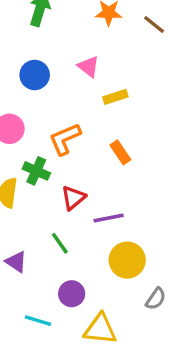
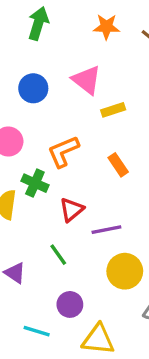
pink triangle: (88, 67) -> (87, 80), size x1.4

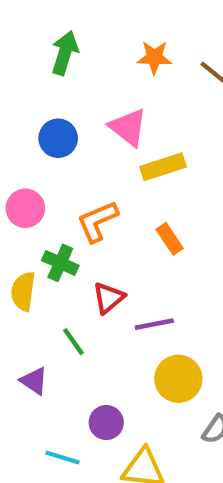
yellow rectangle: (113, 110) -> (163, 167), size x1.4
green line: (58, 255) -> (73, 342), moved

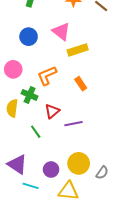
yellow circle: (178, 379) -> (79, 163), moved
purple triangle: (34, 381) -> (17, 164), moved, size x1.5

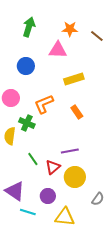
pink triangle: (61, 32) -> (58, 50), moved, turned -36
red triangle: (52, 111) -> (53, 167), moved
yellow circle: (79, 163) -> (75, 177), moved

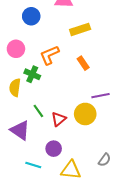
purple line: (70, 151) -> (100, 96), moved
yellow circle: (75, 177) -> (85, 114), moved
purple triangle: (15, 191) -> (20, 130), moved
gray semicircle: (98, 199) -> (105, 160), moved

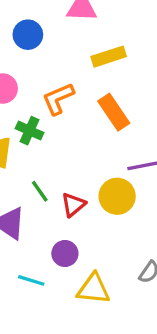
orange rectangle: (83, 63) -> (114, 112), size x1.5

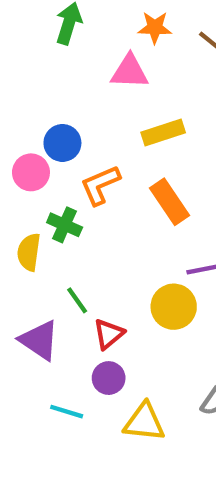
blue circle: (28, 35) -> (62, 143), moved
red triangle: (73, 205) -> (109, 334), moved

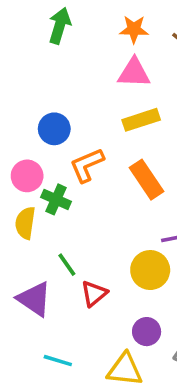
pink triangle: (130, 72) -> (134, 73), moved
pink circle: (31, 172) -> (27, 176), moved
purple circle: (109, 378) -> (147, 332), moved

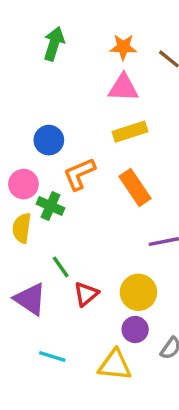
yellow circle: (150, 270) -> (138, 292), moved

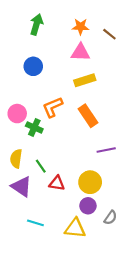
blue circle: (49, 140) -> (33, 66), moved
yellow semicircle: (22, 228) -> (16, 159), moved
red triangle: (86, 294) -> (57, 183), turned 49

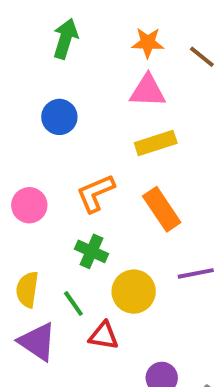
green cross: (34, 127) -> (91, 251), moved
yellow circle: (90, 182) -> (134, 292), moved

